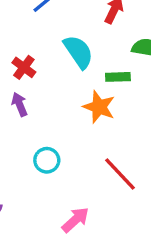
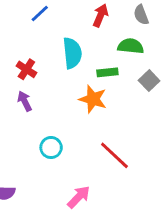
cyan semicircle: (78, 52) -> (72, 53), turned 32

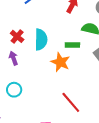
cyan semicircle: (72, 53) -> (41, 40), moved
cyan circle: (51, 148) -> (14, 90), moved

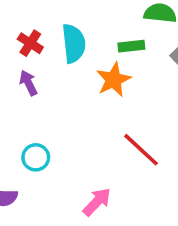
orange star: (60, 62) -> (114, 80), turned 30
cyan circle: (14, 90) -> (36, 157), moved

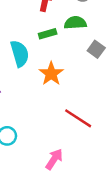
green rectangle: (131, 46) -> (48, 34), moved

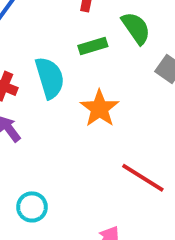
green semicircle: (75, 23) -> (136, 28), turned 60

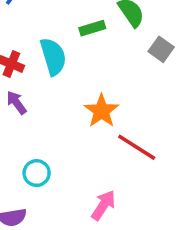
orange star: (100, 108) -> (101, 111), moved

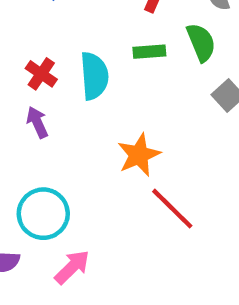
cyan circle: (37, 173) -> (43, 214), size x1.5
pink arrow: (103, 205) -> (72, 267), moved

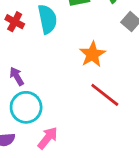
purple arrow: (37, 122) -> (17, 76), moved
orange star: (139, 155) -> (92, 54), moved

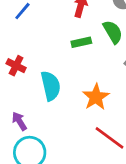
cyan semicircle: (47, 19) -> (51, 86), moved

